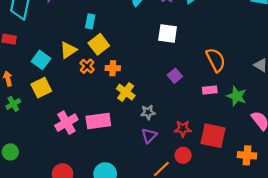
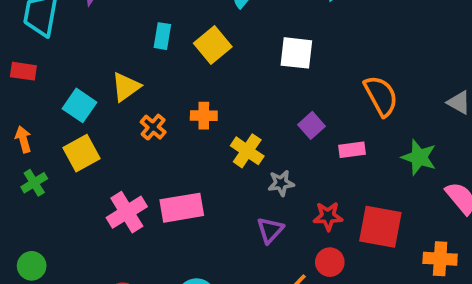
yellow square: (99, 44) -> (213, 45), moved
orange cross: (87, 66) -> (153, 127), moved
pink rectangle: (210, 90) -> (352, 150), moved
yellow cross: (126, 92) -> (247, 151), moved
gray star: (148, 112) -> (281, 183), moved

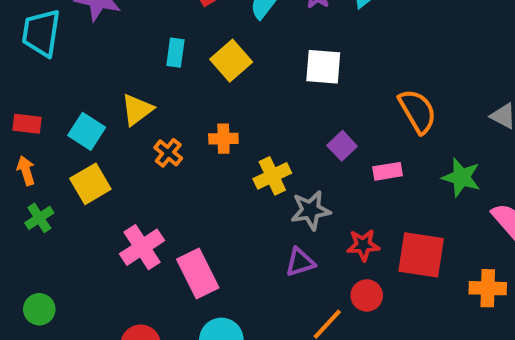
red rectangle: (23, 71) -> (27, 124), moved
yellow cross: (247, 151) -> (272, 176), turned 32
gray star: (281, 183) -> (311, 210), size x1.4
pink rectangle: (182, 208) -> (198, 273), moved, turned 75
purple triangle: (270, 230) -> (300, 262), turned 32

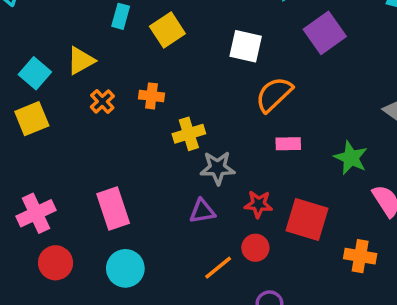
orange semicircle: (417, 111) -> (274, 94), moved, turned -111
purple square: (342, 146) -> (325, 33), moved, size x1.6
pink cross: (142, 247) -> (36, 213), moved

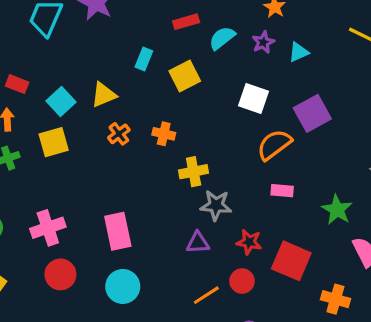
purple square: (325, 33) -> (312, 113), moved

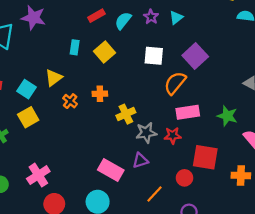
pink rectangle: (282, 191) -> (188, 112), size x1.5
pink rectangle: (118, 231) -> (111, 170), moved, turned -35
red star: (249, 242) -> (173, 135), moved
red circle: (242, 281) -> (184, 178), moved

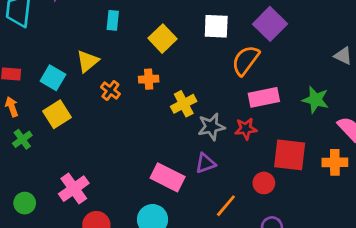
yellow square: (104, 52) -> (162, 39), moved
orange cross: (241, 176) -> (335, 162), moved

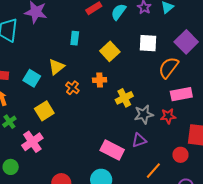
yellow square: (57, 114) -> (44, 111), moved
pink cross: (74, 189) -> (32, 142), moved

